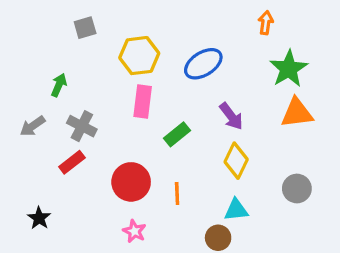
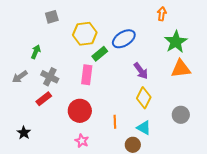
pink rectangle: (143, 101) -> (87, 75), moved
green rectangle: (177, 134) -> (100, 54), moved
orange line: (177, 193) -> (115, 122), moved
cyan triangle: (236, 210) -> (144, 128), turned 35

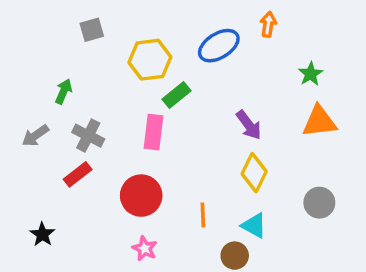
orange arrow: (162, 14) -> (268, 24), moved
blue ellipse: (124, 39) -> (219, 46), moved
green star: (176, 42) -> (311, 74), size x0.6

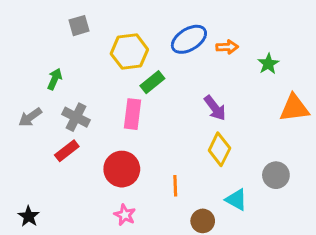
orange arrow: (268, 24) -> (227, 47), moved, turned 80
orange triangle: (319, 121) -> (294, 108), moved
cyan triangle: (254, 226) -> (236, 200), moved
black star: (42, 234) -> (29, 216), moved

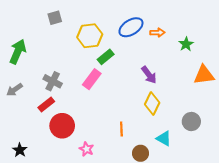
green arrow: (55, 79) -> (18, 52), moved, size x1.6
pink rectangle: (132, 114) -> (92, 79), turned 30
gray arrow: (30, 117) -> (14, 90), moved
red circle: (122, 169) -> (62, 126), moved

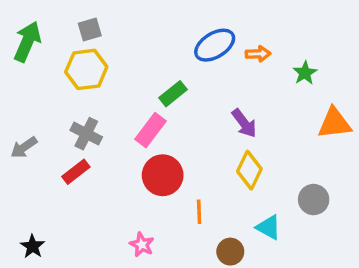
yellow hexagon: (90, 36) -> (86, 69), moved
green arrow: (18, 52) -> (27, 42), moved
red circle: (62, 126) -> (163, 175), moved

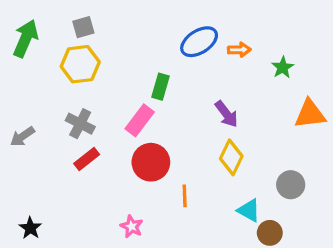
green rectangle: (173, 94) -> (161, 87), turned -35
red rectangle: (76, 172) -> (87, 159), moved
brown circle: (230, 252) -> (270, 233), moved

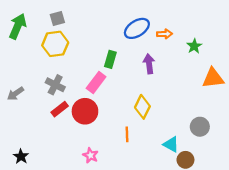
purple arrow: (226, 114) -> (149, 64), moved, turned -150
yellow diamond: (231, 157) -> (142, 107), moved
red circle: (151, 162) -> (85, 111), moved

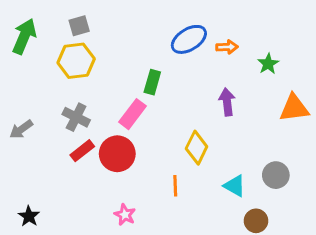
purple arrow: (149, 64) -> (227, 102), moved
cyan triangle: (171, 144) -> (235, 186), moved

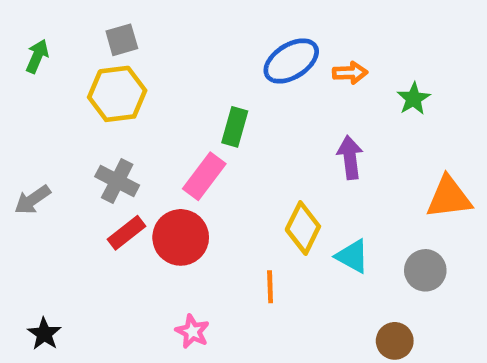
green arrow: (24, 36) -> (37, 56), size x0.6
orange triangle: (294, 108) -> (449, 197), moved
cyan triangle: (235, 186) -> (352, 256), moved

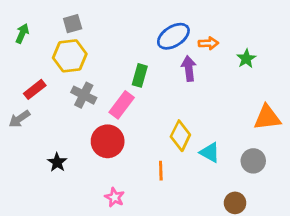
purple arrow: (350, 157) -> (189, 68), moved
gray cross: (117, 181) -> (84, 95), moved
red rectangle: (127, 233) -> (35, 89), moved
black star: (44, 334) -> (57, 162), moved

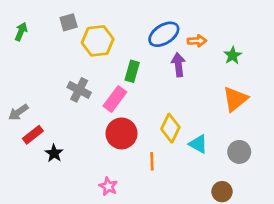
yellow hexagon: (70, 56) -> (98, 41), moved
red rectangle: (35, 89) -> (33, 135), moved
orange triangle: (267, 117) -> (235, 99), moved, turned -32
red circle: (108, 141) -> (122, 133), moved

